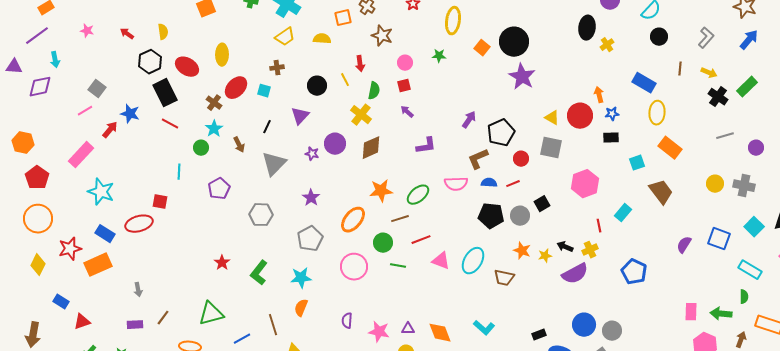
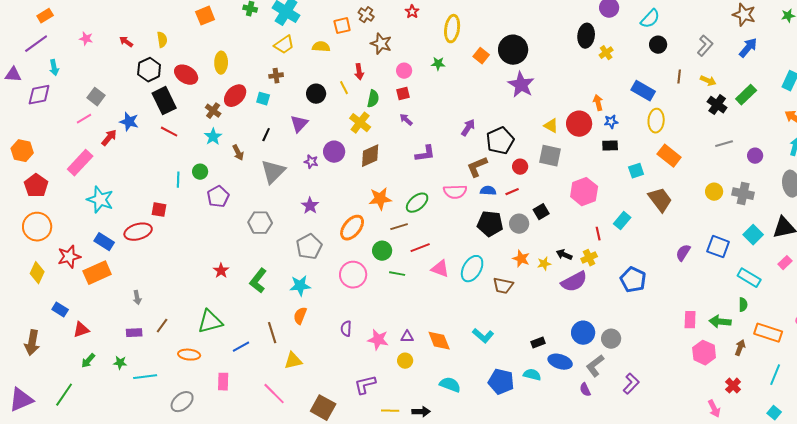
green circle: (201, 148) -> (200, 172), moved

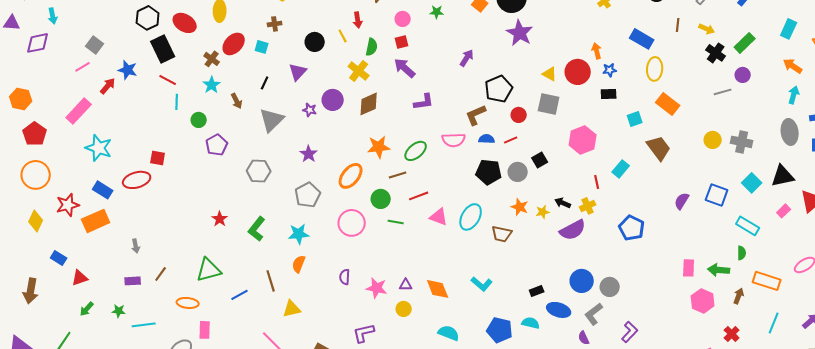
purple arrow: (406, 120) -> (405, 68), size x1.6
purple arrow: (468, 128) -> (467, 58), moved
purple circle: (755, 156) -> (743, 75), moved
cyan line: (178, 180) -> (177, 102), moved
pink rectangle: (223, 382) -> (205, 330), moved

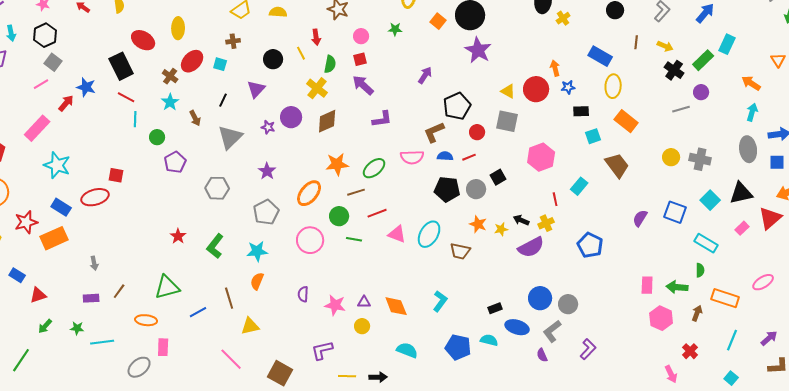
black hexagon: (148, 18) -> (45, 35), moved
cyan rectangle: (789, 29) -> (727, 44), moved
black rectangle: (609, 94) -> (581, 111), moved
cyan L-shape: (482, 284) -> (440, 301), turned -95

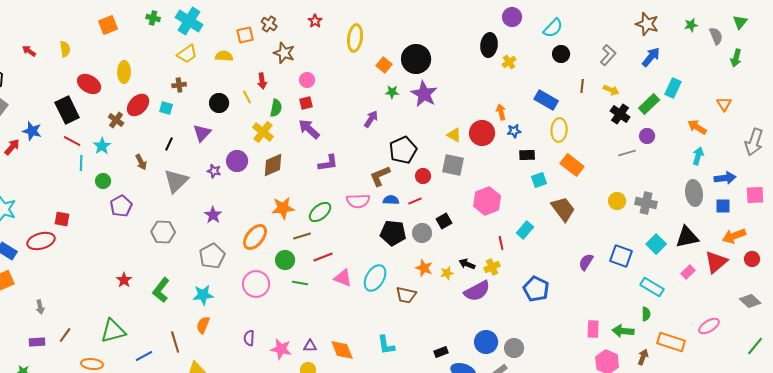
green star: (395, 29) -> (392, 92), moved
cyan star: (170, 102) -> (102, 146), moved
cyan L-shape: (440, 301) -> (386, 345), turned 135

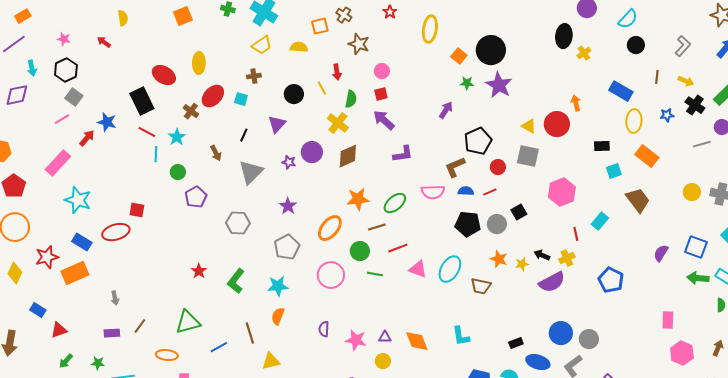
yellow semicircle: (65, 49) -> (123, 18), moved
blue star: (514, 131) -> (667, 115), moved
green arrow: (623, 331) -> (698, 278), moved

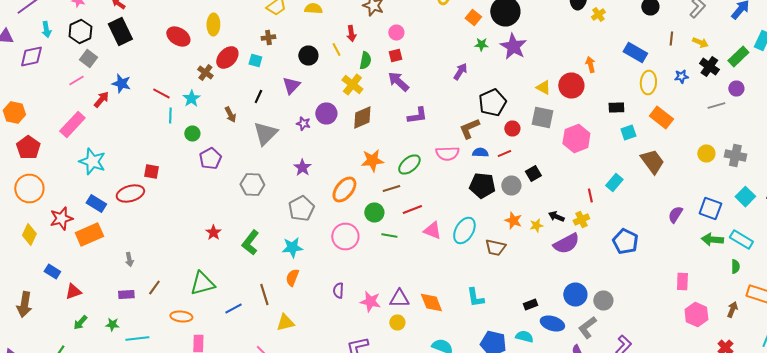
black rectangle: (142, 101) -> (120, 32), moved
pink hexagon: (562, 192) -> (576, 138), moved
purple triangle: (385, 337) -> (399, 298), size x1.5

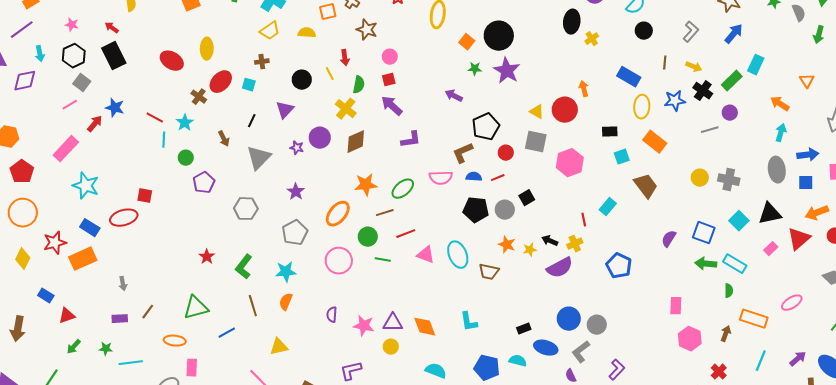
purple arrow: (460, 72) -> (454, 96), turned -96
blue star: (681, 76) -> (675, 101), size x1.5
cyan ellipse: (464, 230) -> (458, 255), turned -52
brown line: (264, 294) -> (253, 306), moved

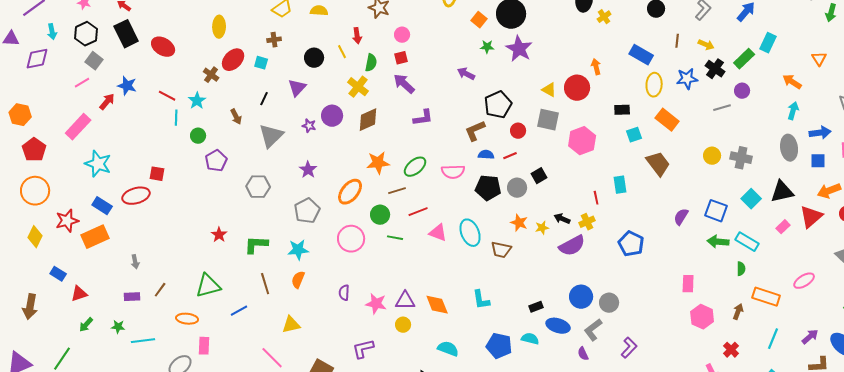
red ellipse: (172, 61) -> (163, 47), moved
pink semicircle: (441, 178) -> (453, 172), moved
cyan rectangle: (608, 207) -> (620, 185), turned -48
green L-shape: (244, 267) -> (256, 245), turned 55

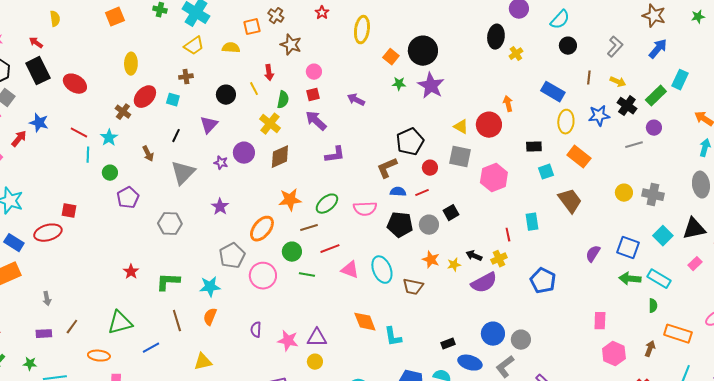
purple arrow: (466, 74) -> (356, 100), moved
gray pentagon: (307, 211) -> (232, 256), moved
orange diamond: (437, 305) -> (365, 322), moved

